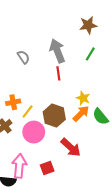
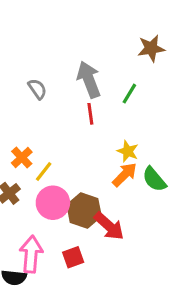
brown star: (88, 25) -> (151, 48), moved
green line: (90, 54) -> (129, 94), moved
orange cross: (13, 102) -> (22, 157), turned -32
brown hexagon: (54, 116) -> (84, 210), moved

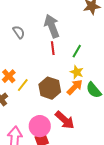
green line: (129, 94) -> (77, 51), moved
pink circle: (53, 203) -> (40, 126), moved
brown hexagon: (84, 210) -> (50, 88), moved

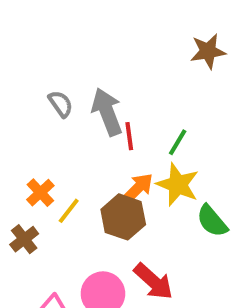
gray arrow: (52, 26) -> (107, 112), moved
yellow star: (77, 72) -> (178, 185), size x1.5
orange arrow: (75, 87) -> (137, 189), moved

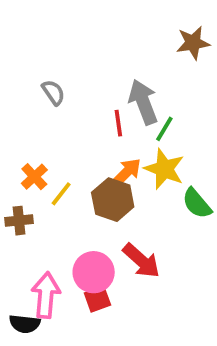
gray arrow: (107, 112) -> (143, 102), moved
brown cross: (24, 239) -> (19, 221), turned 32

